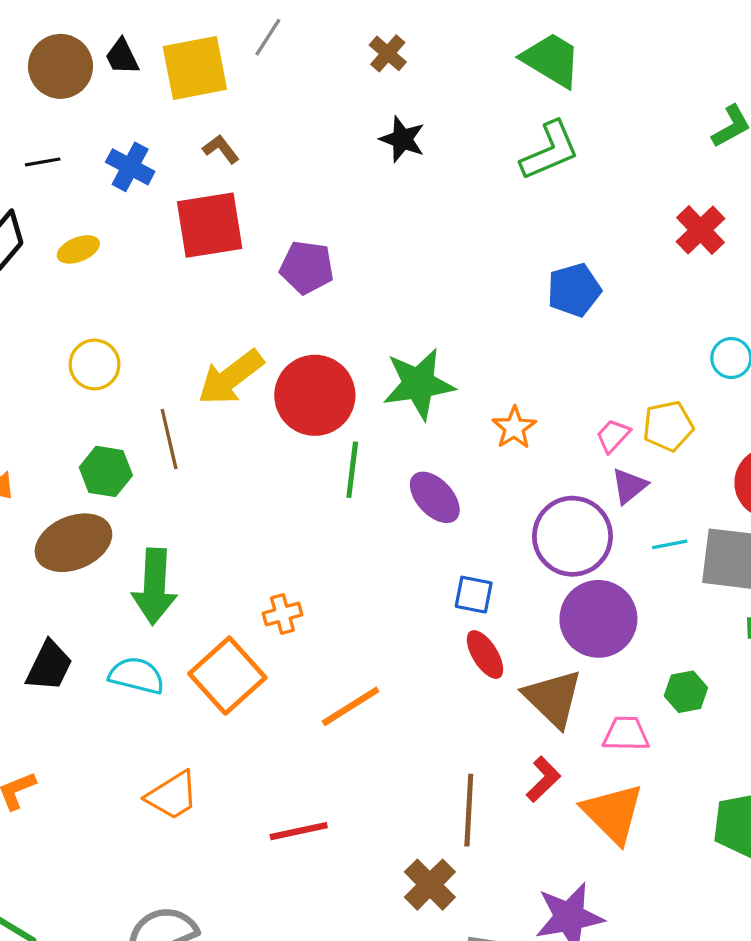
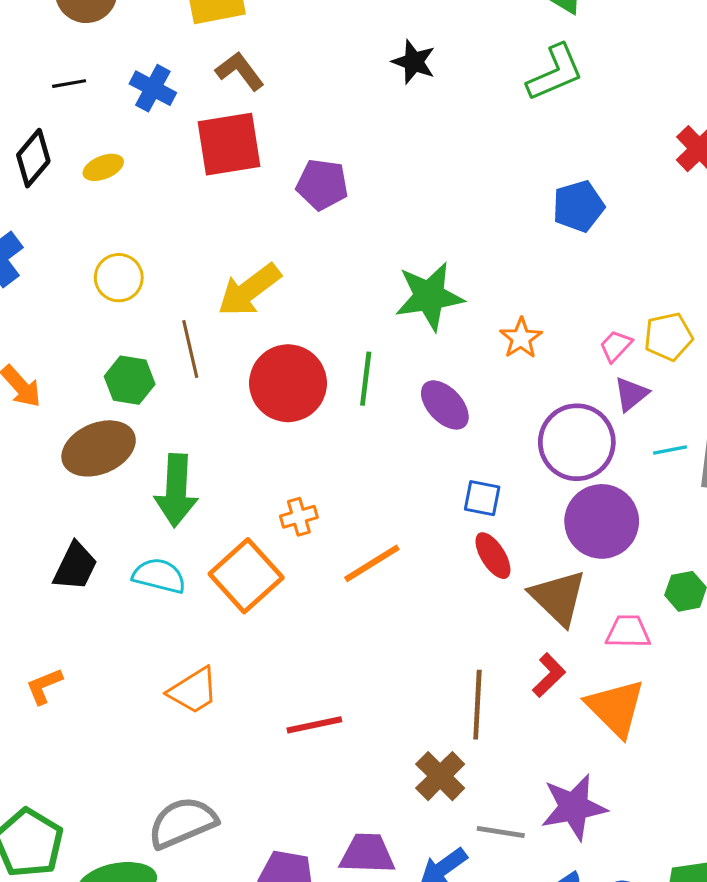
brown L-shape: (221, 149) -> (240, 71), size x1.4
red circle: (315, 395) -> (288, 383), moved
orange line: (351, 706) -> (372, 563), moved

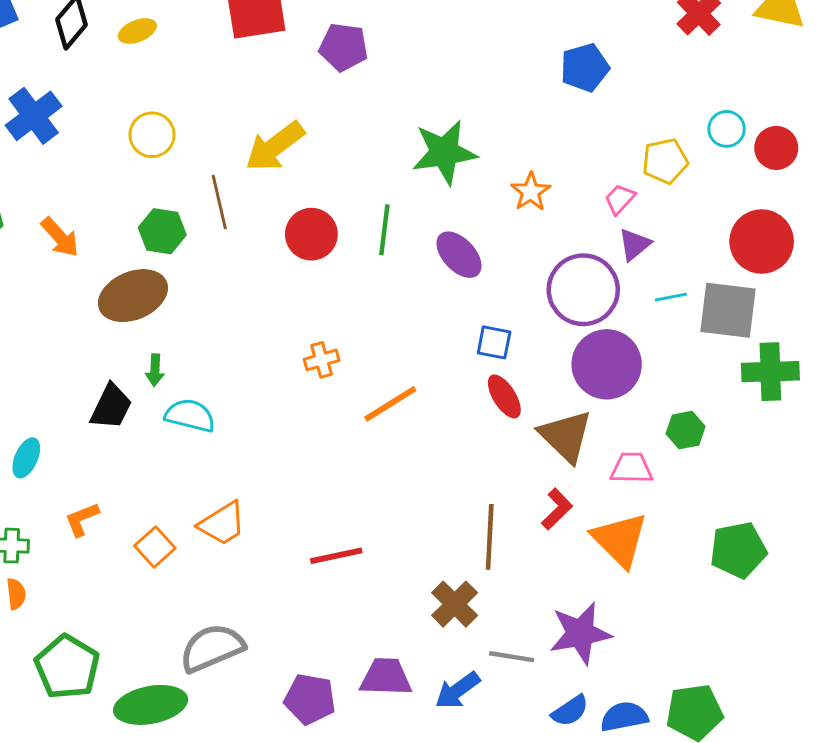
yellow pentagon: (668, 337) -> (665, 161), moved
red circle: (288, 383) -> (311, 234), size x0.7
green arrow: (176, 490) -> (155, 370), moved, size x0.5
orange square: (246, 576) -> (155, 547), moved, size x0.6

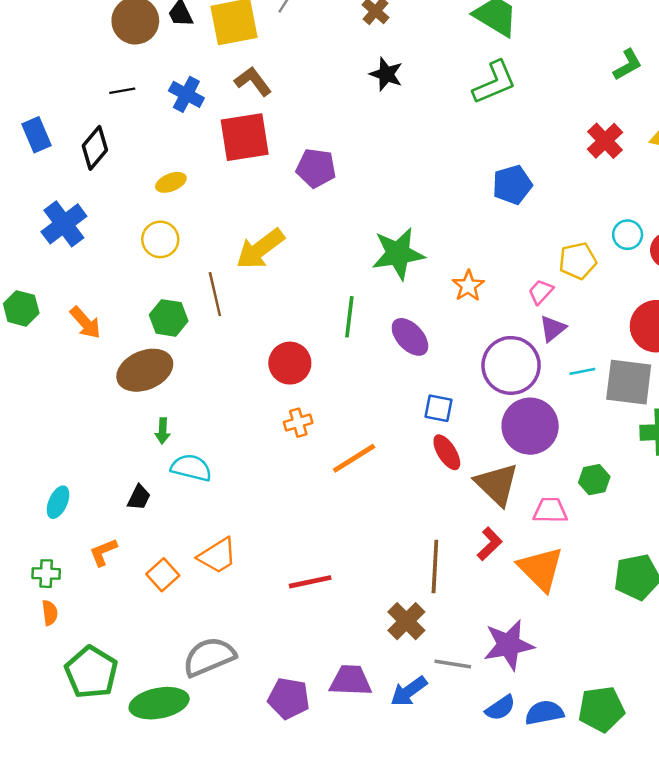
yellow ellipse: (137, 31) -> (171, 182), moved
red circle: (311, 234) -> (290, 363), moved
black trapezoid: (111, 407) -> (139, 497), moved, size x0.7

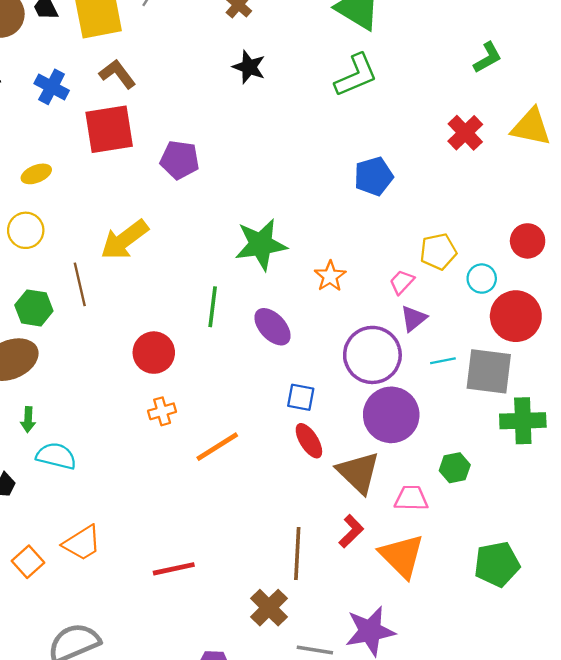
cyan circle: (628, 235) -> (482, 279), moved

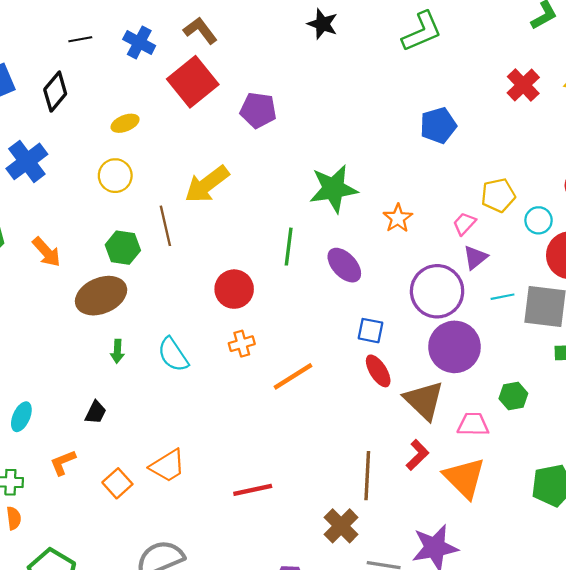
red square: (109, 129) -> (193, 82), turned -30
cyan semicircle: (56, 456) -> (173, 355), moved, turned -138

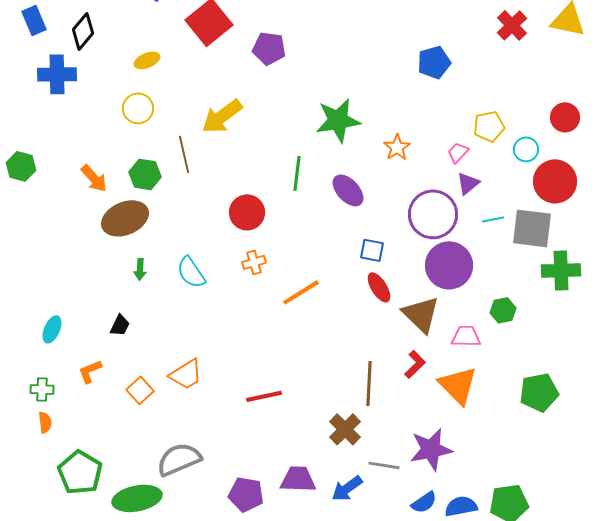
blue cross: (27, 161) -> (57, 74), moved, turned 36
orange arrow: (46, 252) -> (94, 178), moved

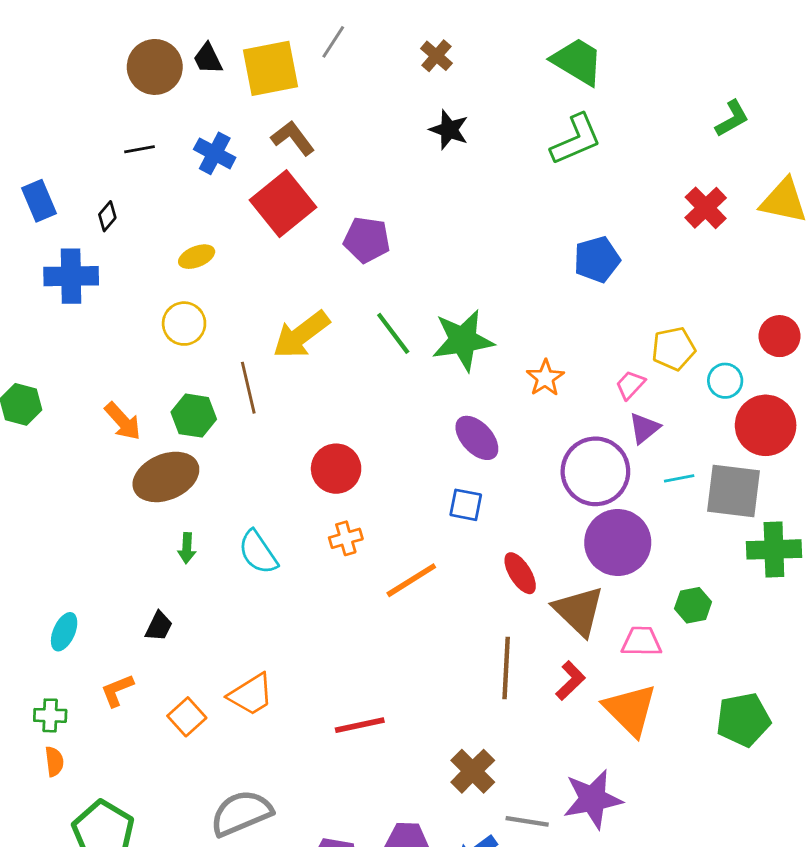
black diamond: (83, 31) -> (107, 216), size x0.6
green line: (297, 173) -> (393, 333), moved, turned -44
blue square: (372, 250) -> (466, 505), moved
brown line: (369, 383) -> (506, 668), moved

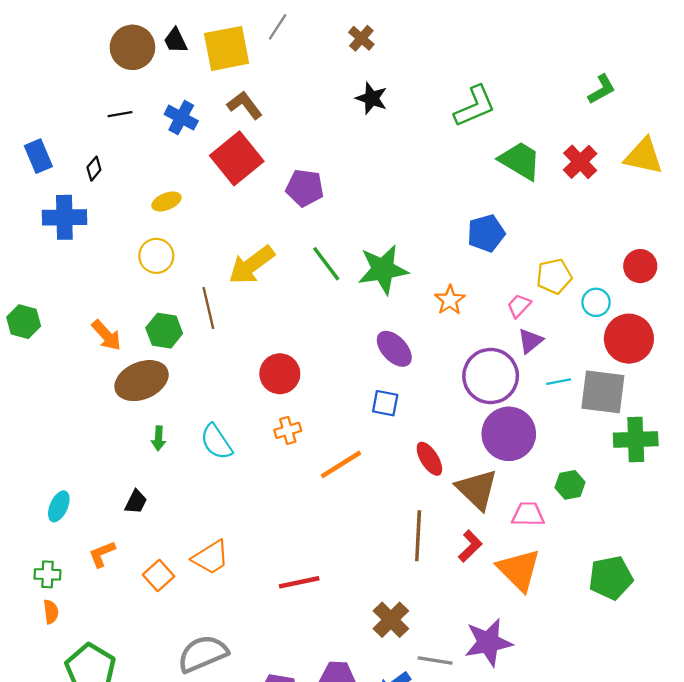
green trapezoid: (577, 61) -> (520, 161), moved
blue pentagon: (597, 259) -> (486, 233), moved

